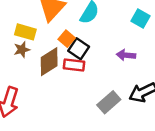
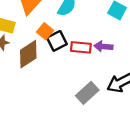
black square: (79, 49) -> (57, 41), turned 30
red rectangle: (74, 65) -> (81, 47), moved

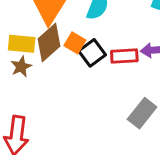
brown diamond: (28, 54) -> (49, 43), moved

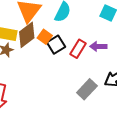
red rectangle: (124, 56) -> (78, 49), turned -60

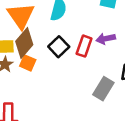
orange square: (45, 37) -> (28, 63), moved

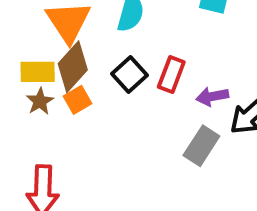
purple arrow: (106, 39) -> (212, 96), moved
orange square: (28, 63) -> (78, 100), turned 35

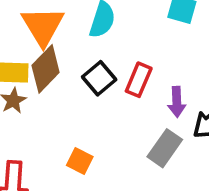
purple arrow: (212, 96) -> (177, 102), turned -84
orange square: (78, 100) -> (80, 161), moved, turned -35

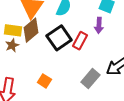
black square: (99, 78) -> (59, 38), size x1.4
purple arrow: (177, 102) -> (99, 25), moved

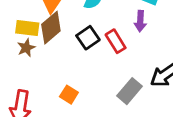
black square: (59, 38) -> (88, 38), size x0.7
red rectangle: (80, 41) -> (116, 41), turned -60

